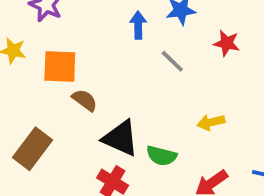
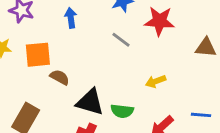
blue arrow: (138, 25) -> (71, 18), moved
red star: (227, 43) -> (160, 21), size x1.5

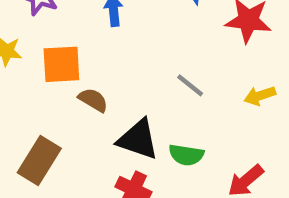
gray line: (121, 40) -> (190, 85), moved
yellow arrow: (156, 81) -> (260, 96), moved

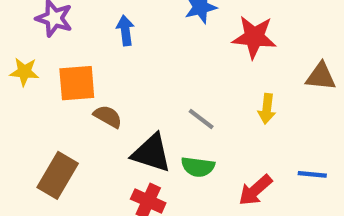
gray line: (190, 85) -> (201, 119), moved
yellow arrow: (260, 96) -> (267, 109), turned -64

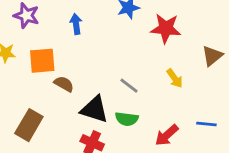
brown triangle: (321, 76) -> (212, 56), turned -45
yellow arrow: (267, 109) -> (175, 78), turned -42

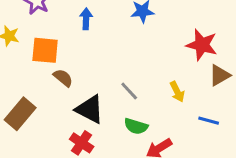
red star: (166, 28) -> (202, 45), moved
green semicircle: (127, 119) -> (136, 126), moved
blue line: (206, 124) -> (209, 121), moved

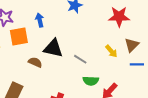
orange square: (45, 50) -> (19, 36), moved
brown triangle: (220, 75) -> (132, 45), moved
black triangle: (90, 109) -> (53, 48), moved

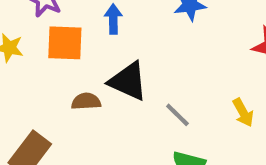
brown semicircle: (35, 62) -> (86, 101), turned -40

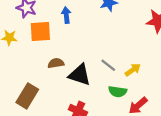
black triangle: (128, 81) -> (80, 75), moved
yellow arrow: (243, 112) -> (133, 70), moved, turned -91

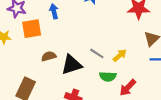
black triangle: (80, 75) -> (72, 65), turned -30

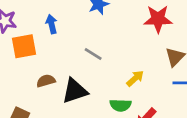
gray line: (97, 53) -> (93, 54), moved

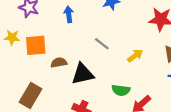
orange square: (24, 46) -> (36, 45), moved
yellow arrow: (135, 78) -> (135, 56), moved

